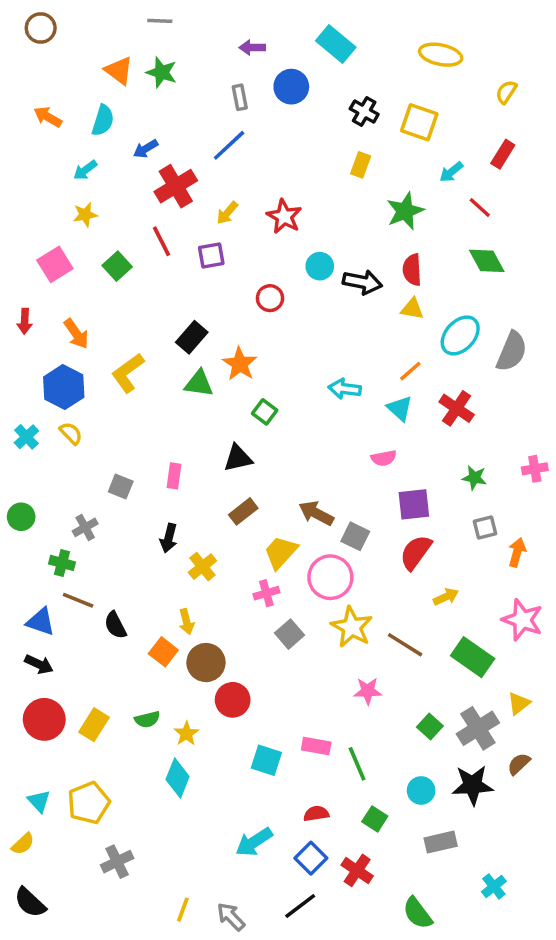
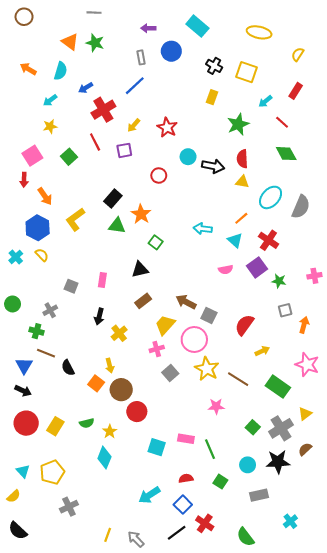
red arrow: (25, 321) -> (24, 180), moved
purple square: (414, 504) -> (257, 267), moved, turned -30
blue triangle: (41, 622) -> (24, 366), turned 42
red cross: (357, 870) -> (205, 523), moved

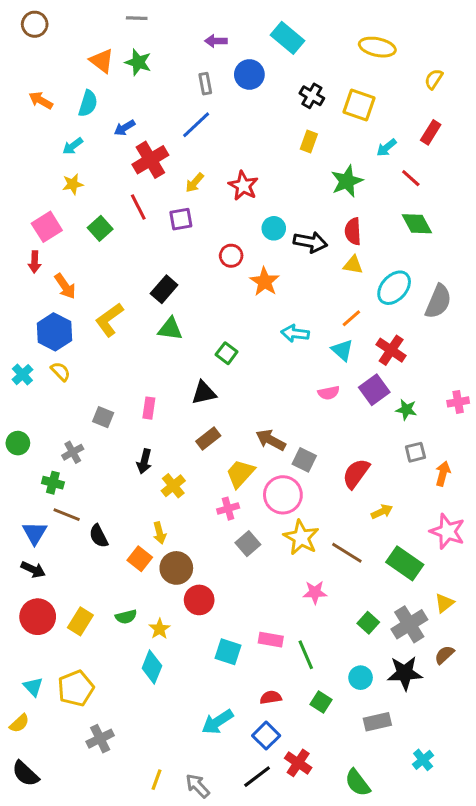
orange star: (141, 214) -> (265, 282), moved

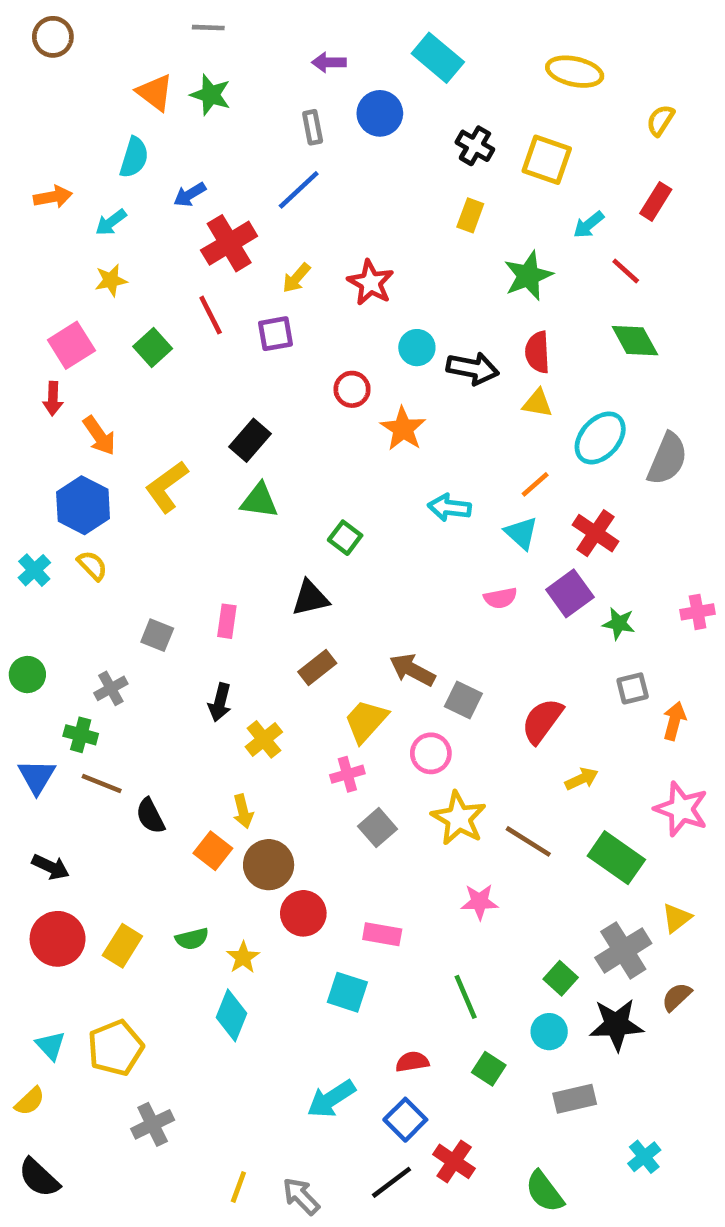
orange arrow: (41, 100) -> (53, 197), moved, turned 140
pink circle: (283, 495) -> (431, 753), size x0.7
blue triangle: (35, 533) -> (37, 777), moved
green square: (368, 623) -> (561, 978), moved
pink rectangle: (271, 640) -> (382, 934), moved

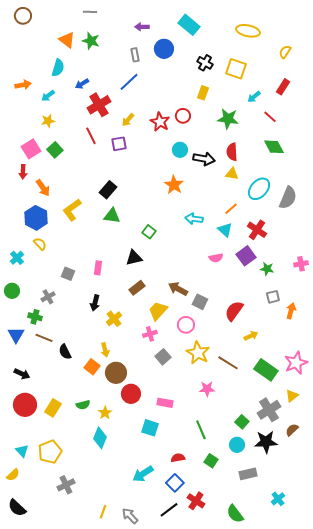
green star: (528, 276) -> (228, 119), turned 30
green square: (153, 348) -> (55, 150), moved
red circle: (352, 389) -> (183, 116), moved
cyan cross: (34, 570) -> (17, 258), moved
pink star: (681, 809) -> (296, 363), moved, turned 30

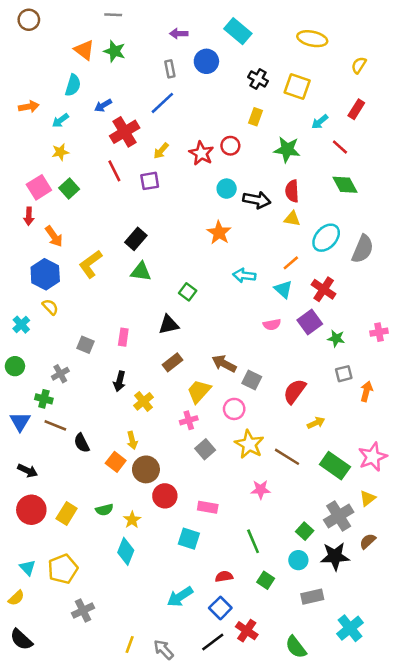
cyan cross: (278, 499) -> (350, 628), size x1.5

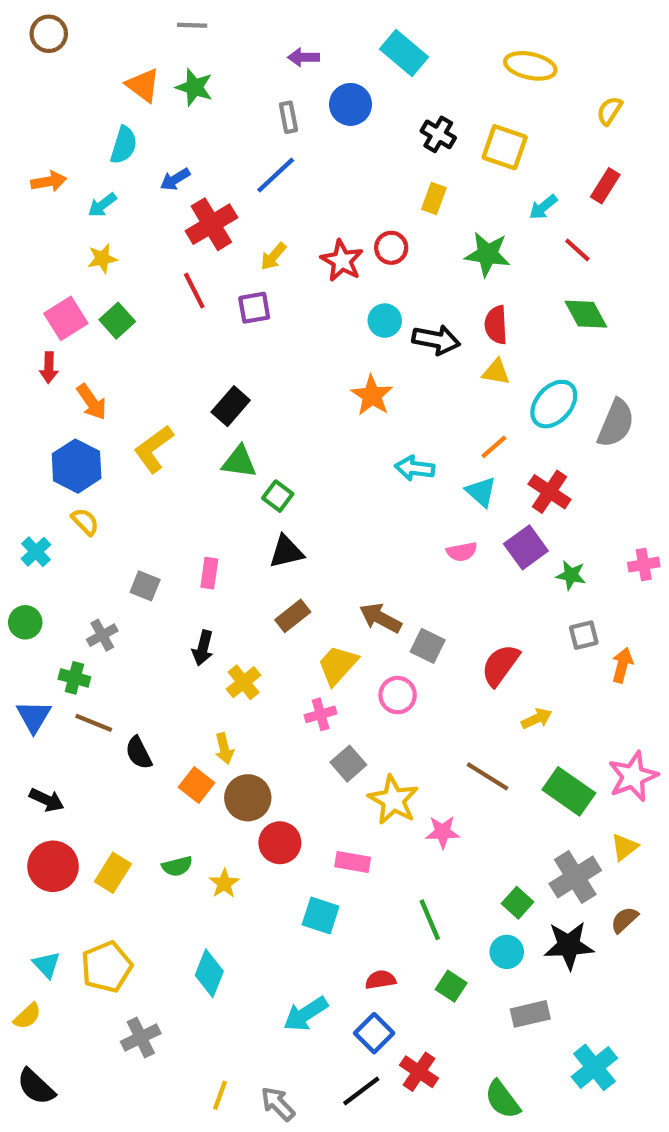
green square: (188, 292) -> (278, 496), moved
yellow star: (249, 444) -> (393, 800), moved
cyan diamond: (126, 551) -> (209, 973), moved

